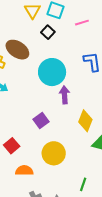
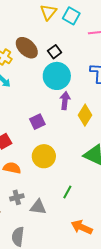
black square: (48, 32) -> (55, 52), moved
yellow diamond: (85, 121) -> (85, 115), moved

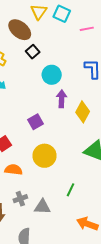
brown ellipse: (27, 48) -> (20, 30), moved
black square: (55, 52) -> (33, 52), moved
cyan circle: (57, 76) -> (52, 75), size x0.7

